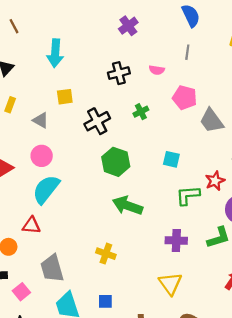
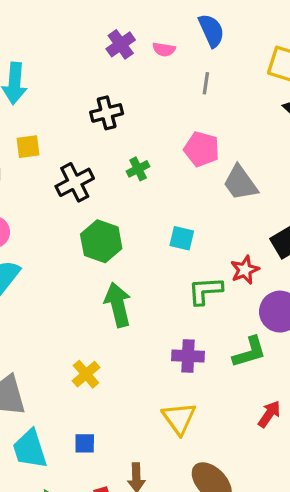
pink semicircle: (157, 70) -> (164, 49), moved
green arrow: (128, 205) -> (118, 305), turned 56
yellow cross: (106, 254) -> (86, 374), turned 30

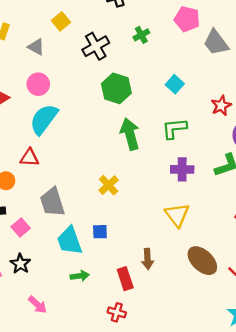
yellow square: (28, 147) -> (61, 21), turned -30
cyan square: (182, 238) -> (175, 84), turned 30
green L-shape: (205, 291) -> (174, 129), moved
blue square: (85, 443) -> (100, 232), moved

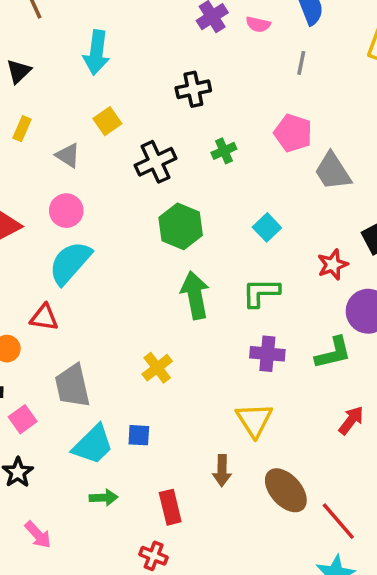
cyan trapezoid: (70, 241) -> (93, 445), turned -120
brown arrow: (148, 259) -> (222, 471), moved

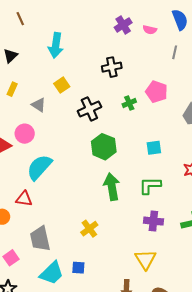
pink pentagon: (293, 133) -> (157, 92), moved
pink circle: (66, 211) -> (25, 134), moved
cyan square: (267, 227) -> (154, 148), turned 35

